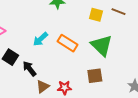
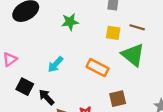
orange rectangle: (67, 43) -> (98, 68), moved
green triangle: (102, 45) -> (133, 55), moved

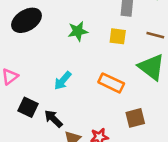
yellow square: (113, 33) -> (118, 36), moved

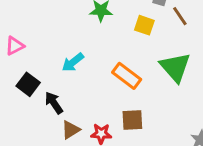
brown line: (155, 35) -> (180, 16), moved, turned 30
brown square: (135, 118) -> (132, 120), moved

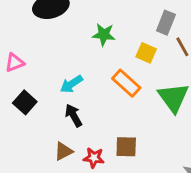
orange rectangle: (127, 76) -> (126, 83), moved
black arrow: (54, 103) -> (74, 115), moved

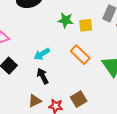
yellow square: (146, 53) -> (86, 25), moved, turned -32
brown square: (126, 147) -> (79, 99), turned -35

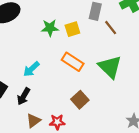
black arrow: (43, 76) -> (24, 96), moved, turned -112
brown square: (79, 99) -> (80, 100), moved

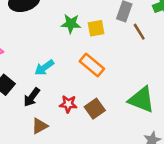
green triangle: (110, 67) -> (141, 100), moved, turned -30
red star: (57, 122) -> (68, 104), moved

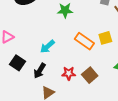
yellow square: (96, 28) -> (105, 38), moved

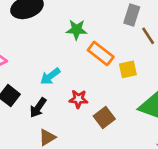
orange rectangle: (84, 41) -> (101, 53), moved
red star: (69, 73) -> (78, 99), moved

